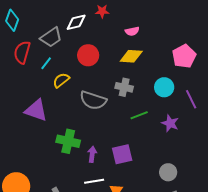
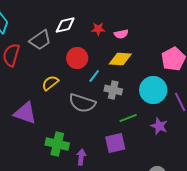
red star: (102, 11) -> (98, 29), moved
cyan line: (46, 63) -> (94, 76), moved
cyan circle: (164, 87) -> (153, 90), size x1.4
purple square: (122, 154) -> (115, 143), moved

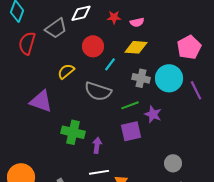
gray cross: (113, 90) -> (141, 78), moved
green line: (128, 118) -> (130, 105), moved
purple star: (159, 126) -> (153, 114), moved

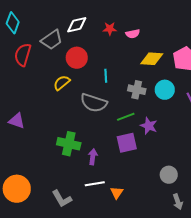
red circle: (93, 46) -> (77, 58), moved
yellow diamond: (136, 47) -> (152, 59), moved
cyan line: (110, 64) -> (106, 76), turned -40
cyan circle: (169, 78) -> (165, 90), size x0.7
purple triangle: (41, 101) -> (17, 121), moved, size x0.7

